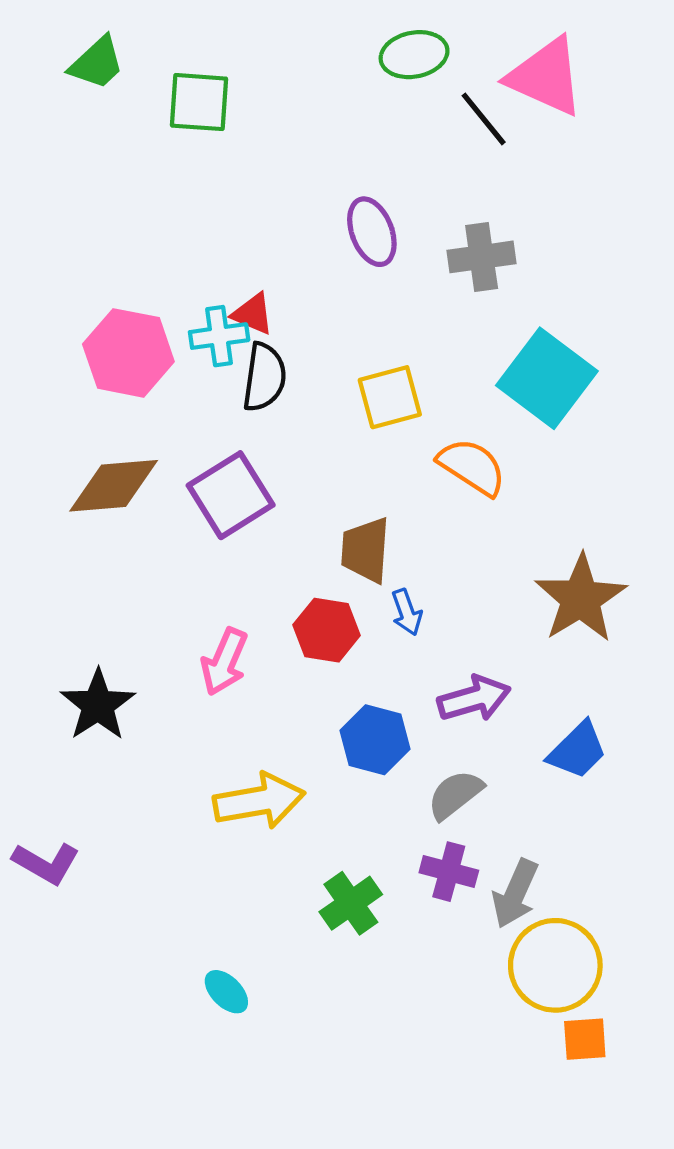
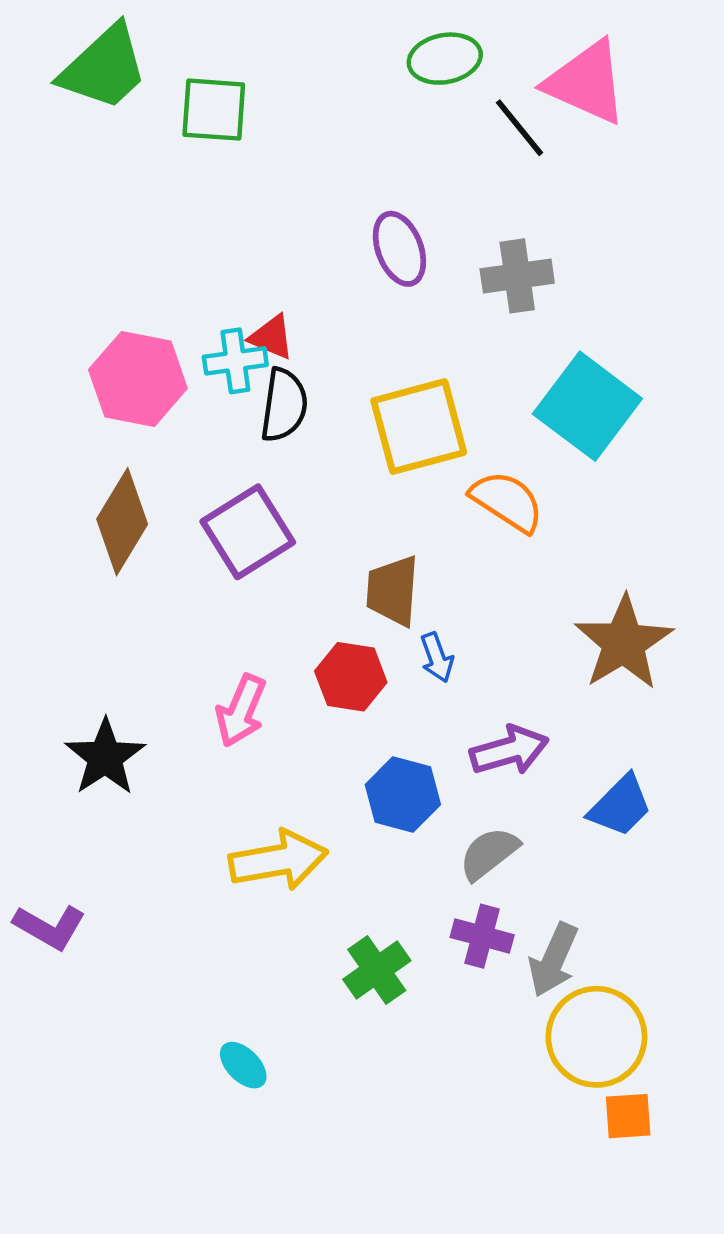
green trapezoid: (97, 63) -> (104, 68), size x1.5
yellow square: (390, 397) -> (419, 427), size x1.4
brown diamond: (114, 486) -> (122, 522), turned -54

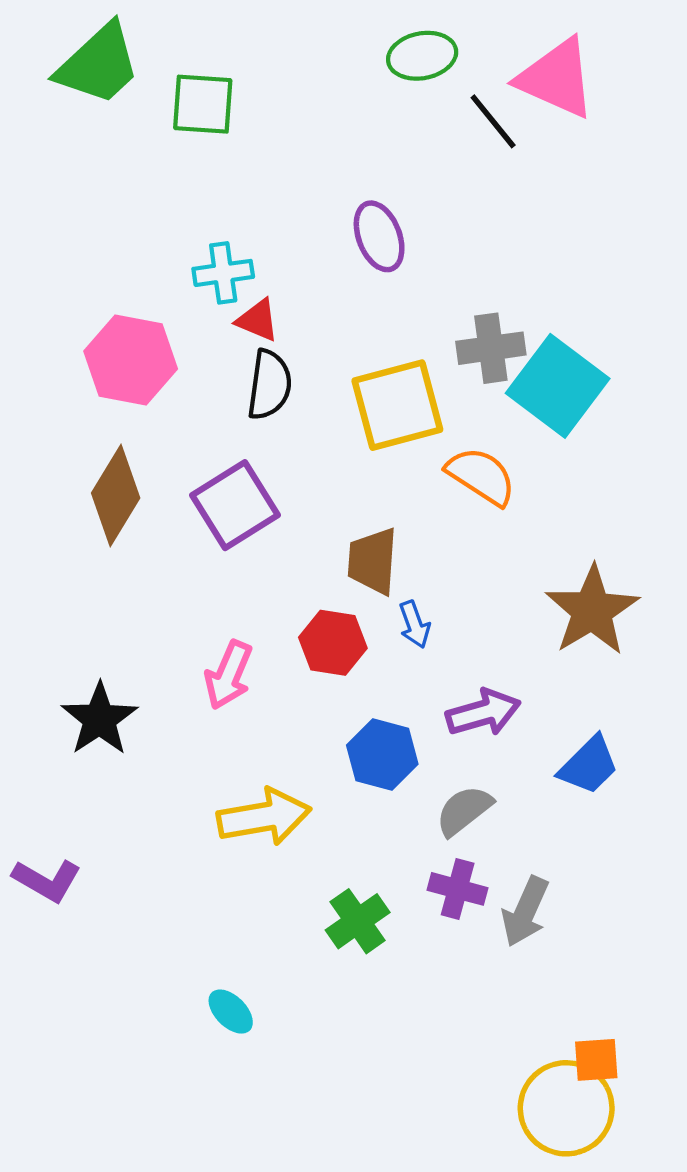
gray cross: (517, 276) -> (491, 348), moved
cyan cross: (235, 361) -> (223, 273), moved
yellow circle: (596, 1037) -> (566, 1108), moved

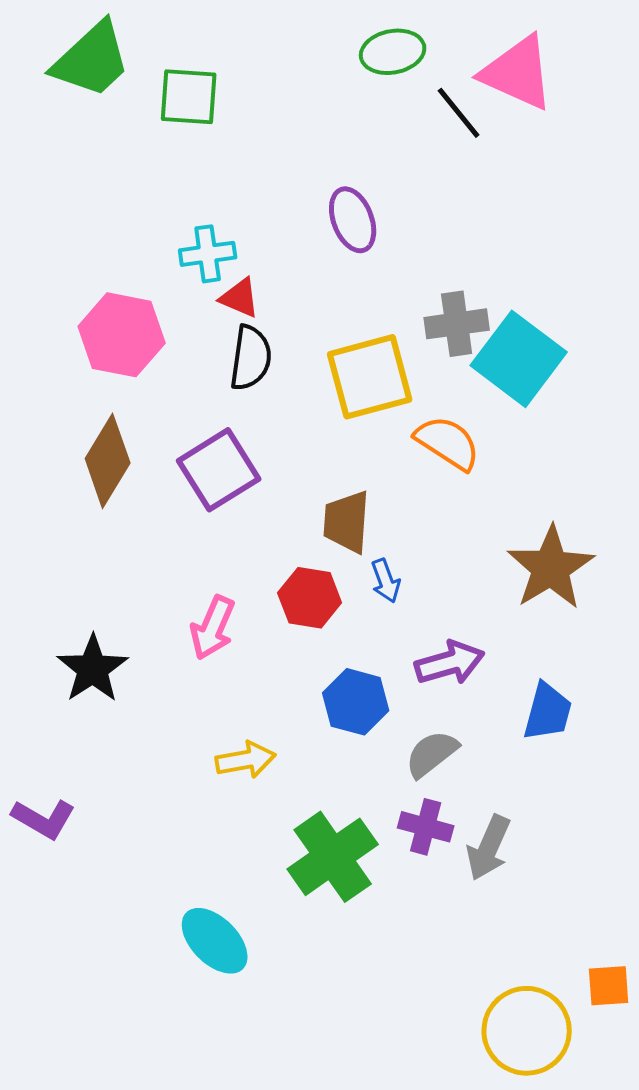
blue trapezoid: (589, 765) -> (548, 712), turned -30
yellow arrow: (264, 817) -> (246, 760), size x0.7
green cross: (358, 921) -> (333, 857), size x1.5
cyan ellipse: (231, 1012) -> (215, 941), size x1.6
orange square: (596, 1060) -> (609, 986), moved

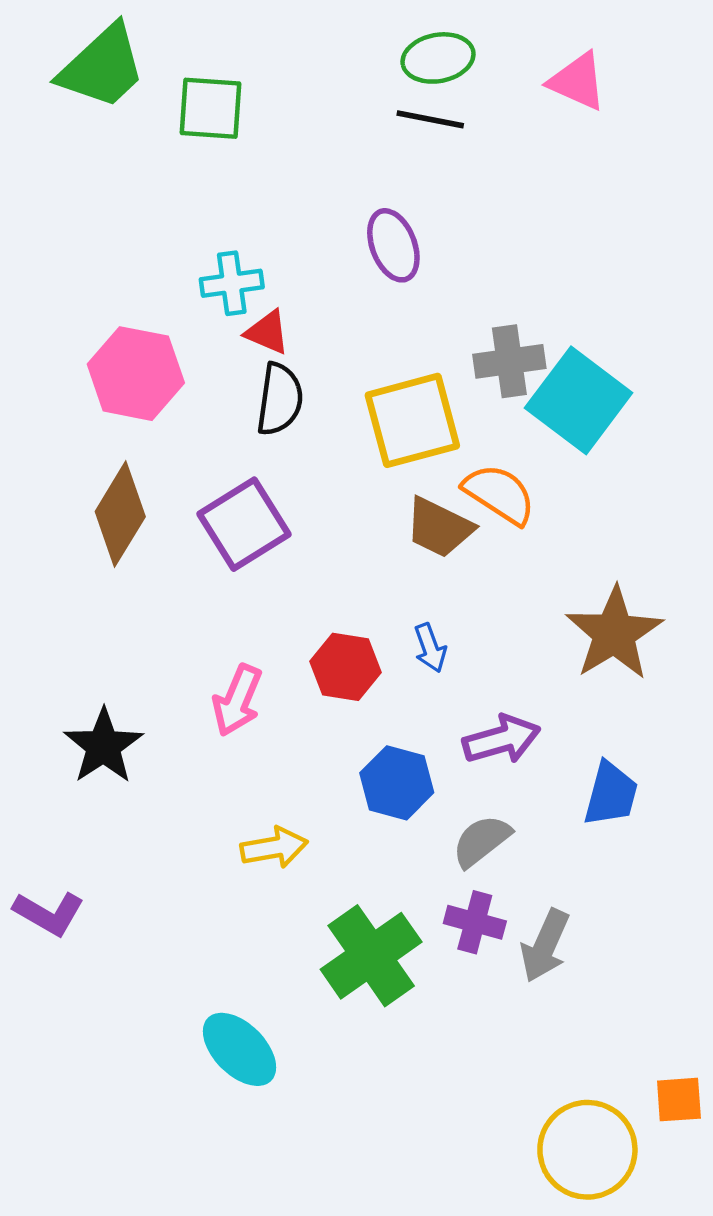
pink triangle: (518, 73) -> (577, 81), size x0.7
black line: (459, 113) -> (430, 119), moved, turned -40
brown trapezoid: (347, 522) -> (439, 527), moved, turned -68

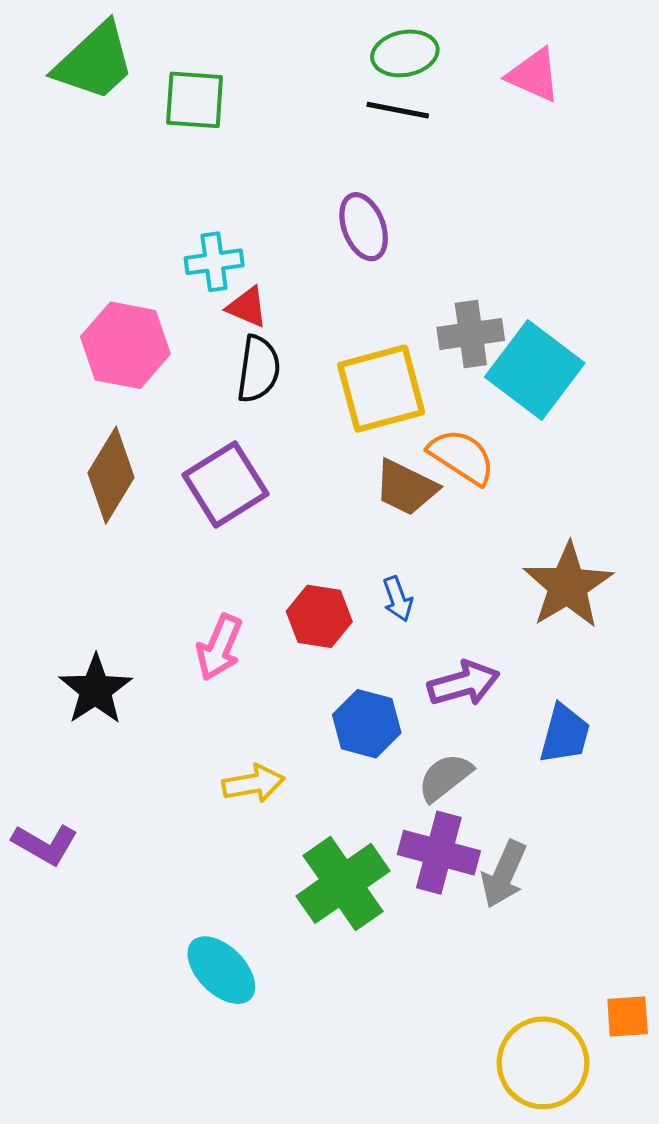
purple cross: (475, 922) -> (439, 853), size x1.4

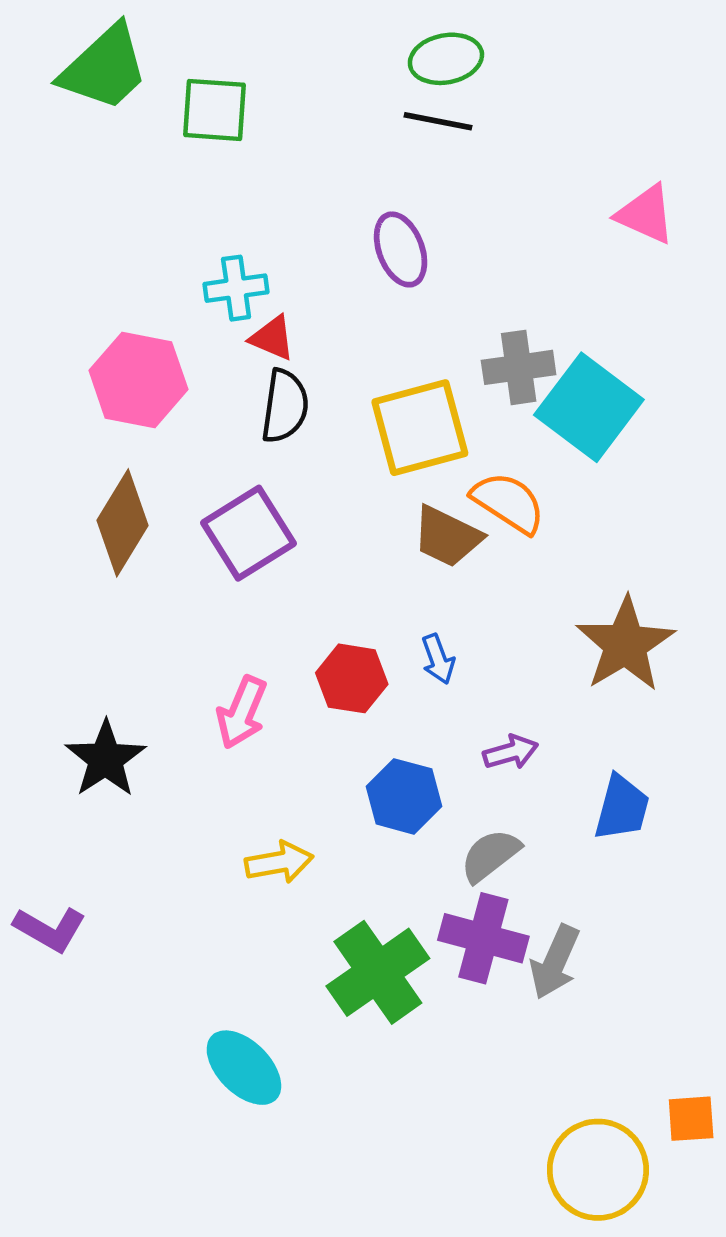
pink triangle: (534, 75) -> (646, 214), moved
purple arrow: (464, 683) -> (511, 752), size x0.7

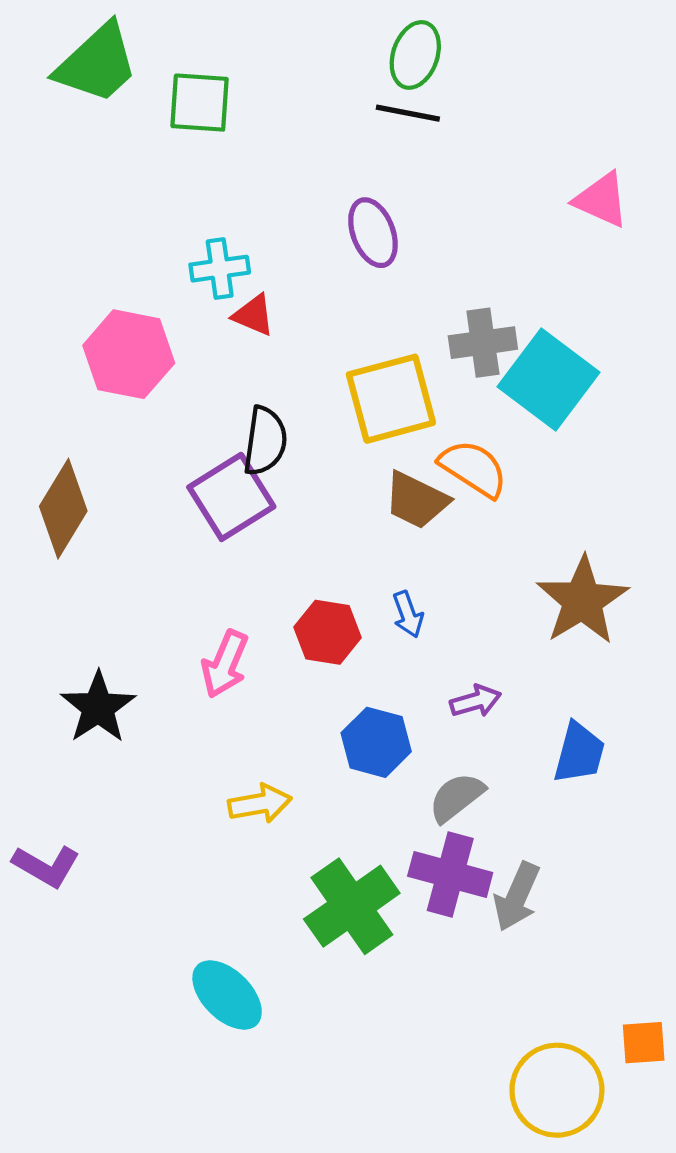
green ellipse: (446, 59) -> (415, 55), turned -60
black semicircle: (285, 406) -> (265, 441), moved
brown diamond: (123, 523) -> (63, 509), moved

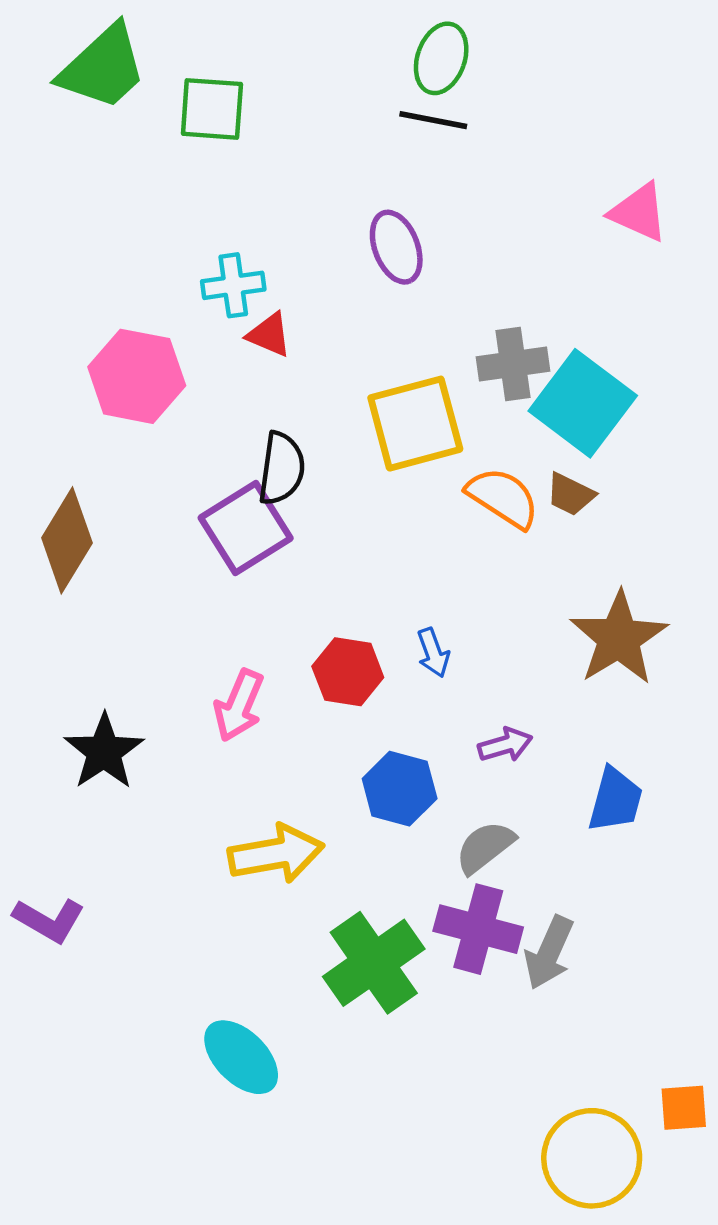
brown trapezoid: (416, 500) -> (570, 494), moved, size x0.7
yellow arrow: (260, 804) -> (276, 854), size x1.4

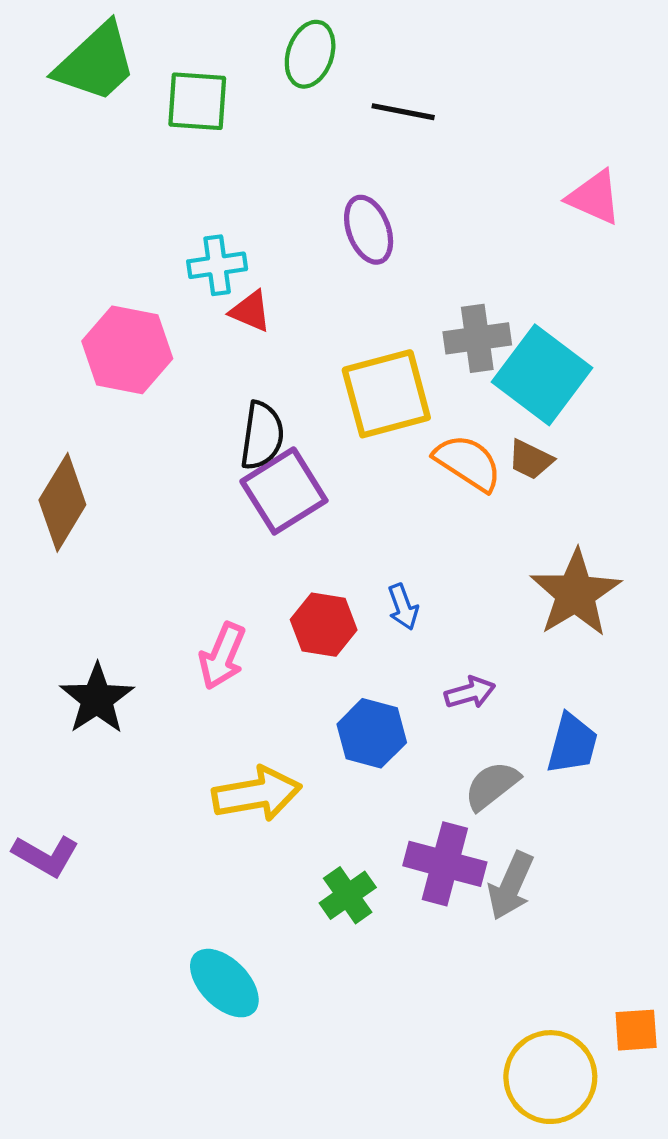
green ellipse: (441, 58) -> (310, 54), moved
purple square: (246, 528) -> (284, 491), moved
gray semicircle: (485, 847) -> (492, 786), moved
green cross: (374, 963) -> (348, 895), size x0.6

